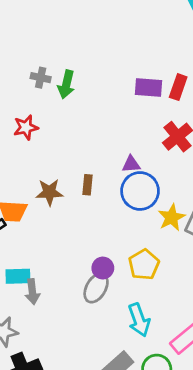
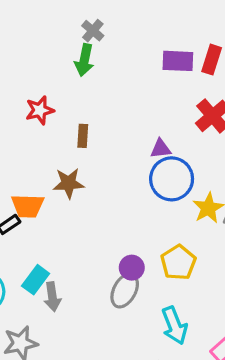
gray cross: (41, 78) -> (93, 31), moved, turned 30
brown rectangle: (87, 185) -> (83, 136), moved
cyan rectangle: (18, 276) -> (36, 280), turned -50

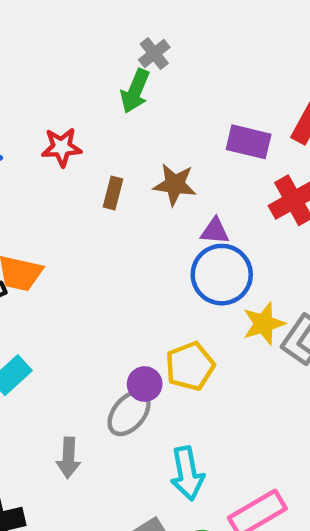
purple rectangle: (178, 61) -> (249, 142), moved
brown star: (69, 183) -> (175, 185), moved
yellow pentagon: (178, 262) -> (190, 366), moved
gray arrow: (52, 297) -> (68, 458), moved

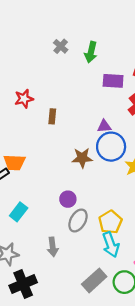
green arrow: (135, 91) -> (91, 52), moved
brown star: (175, 185) -> (82, 158), moved
yellow pentagon: (190, 366) -> (110, 222), moved
purple circle: (145, 384) -> (68, 199), moved

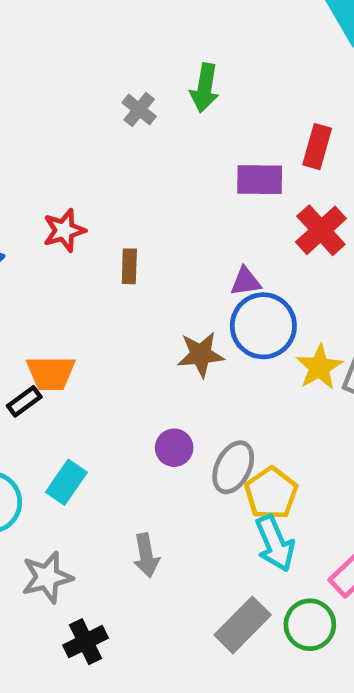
green arrow: (91, 52) -> (205, 88), moved
gray ellipse: (78, 220) -> (233, 467), moved
black cross: (23, 284) -> (85, 642), size x0.7

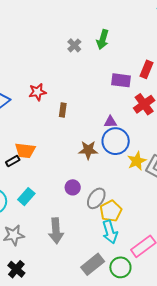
gray arrow: (146, 555) -> (56, 231), size x1.4
black cross: (85, 642) -> (16, 269), moved, turned -30

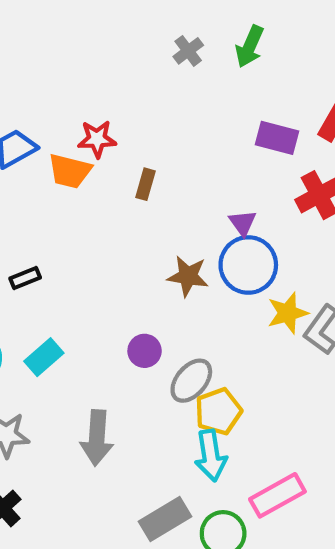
purple triangle: (110, 122) -> (243, 223), turned 48
orange trapezoid: (25, 150) -> (70, 171), moved

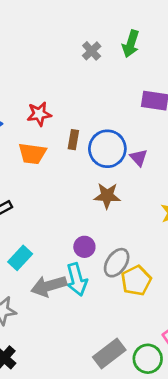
orange trapezoid: (70, 171) -> (32, 154), moved
blue circle: (248, 265) -> (107, 149), moved
gray arrow: (97, 438) -> (49, 286), moved, turned 76
cyan arrow: (211, 456) -> (77, 279), moved

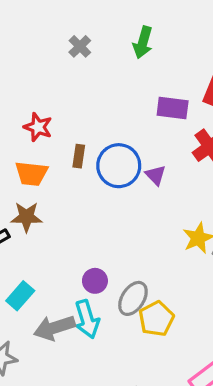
gray cross: (92, 51) -> (80, 46), moved
red star: (39, 114) -> (38, 127), turned 30
brown star: (107, 196) -> (26, 217), moved

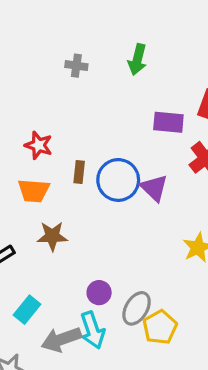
gray cross: (80, 46) -> (76, 66), turned -35
purple triangle: (155, 175) -> (154, 188), size x1.4
brown star: (26, 217) -> (52, 236), moved

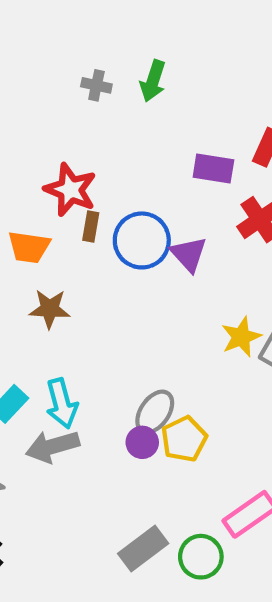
green arrow: (137, 60) -> (153, 81), moved
red star: (39, 145) -> (70, 190), moved, size x1.4
purple circle: (99, 293) -> (142, 442), moved
cyan arrow: (93, 330) -> (62, 403), moved

